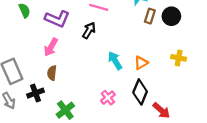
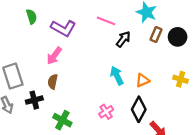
black arrow: (89, 30) -> (123, 39), moved
green cross: (65, 110) -> (62, 120), turned -30

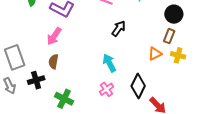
brown rectangle: (156, 35) -> (169, 36), moved
black arrow: (123, 39) -> (119, 28), moved
cyan arrow: (117, 76) -> (109, 63), moved
orange triangle: (143, 80) -> (155, 54), moved

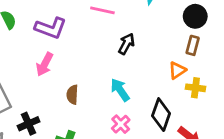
yellow cross: (178, 55) -> (195, 88), moved
brown semicircle: (53, 62) -> (72, 95), moved

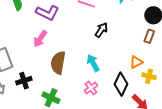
orange triangle: (177, 70) -> (136, 62), moved
yellow cross: (195, 88) -> (149, 76), moved
brown semicircle: (72, 95) -> (58, 63), size x1.6

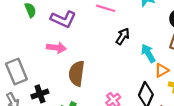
pink arrow: (40, 39) -> (56, 48), turned -114
cyan arrow: (93, 63) -> (148, 53), moved

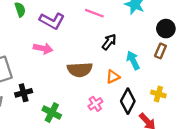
orange triangle: (162, 70) -> (113, 77), moved
brown semicircle: (77, 73) -> (80, 70), moved, turned -105

